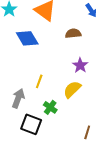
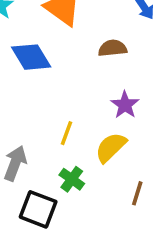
yellow line: (39, 81) -> (66, 133), moved
brown line: (87, 132) -> (137, 193), moved

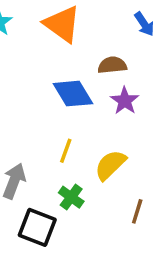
blue diamond: (31, 57) -> (73, 94), moved
purple star: (125, 105) -> (125, 101), moved

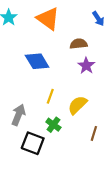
blue diamond: (73, 94) -> (37, 61), moved

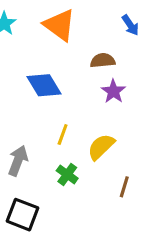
black square: (33, 143) -> (23, 215), moved

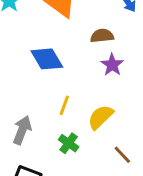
brown line: (124, 187) -> (122, 155), turned -60

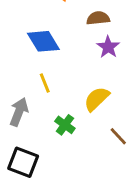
yellow line: (64, 105) -> (45, 83), moved, turned -42

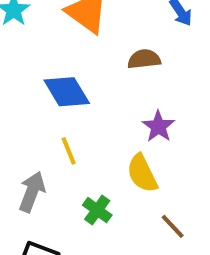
purple star: (108, 47) -> (158, 126), moved
yellow semicircle: (97, 99) -> (142, 173), turned -72

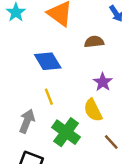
green cross: (97, 210) -> (66, 132), size x1.6

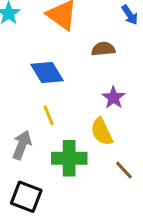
green cross: (66, 132) -> (69, 158), turned -36

